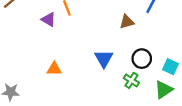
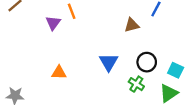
purple triangle: (49, 19) -> (53, 23), turned 35

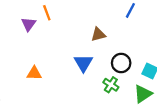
brown triangle: (132, 25) -> (98, 34), moved

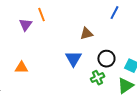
orange triangle: (34, 73) -> (21, 68), moved
green cross: (111, 85) -> (97, 78), turned 32

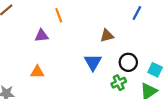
purple triangle: (25, 25) -> (42, 36), moved, turned 48

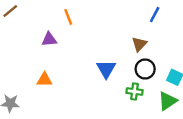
brown triangle: (107, 36) -> (139, 44), moved, turned -32
green cross: (119, 83) -> (134, 91), turned 32

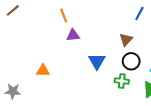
purple triangle: (49, 39) -> (73, 35), moved

